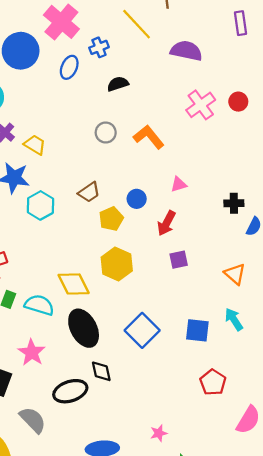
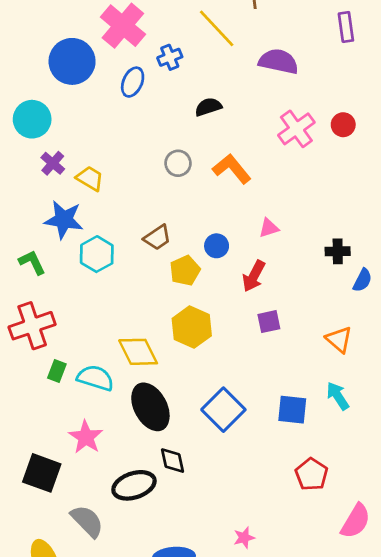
black semicircle: (118, 84) -> (208, 107), moved

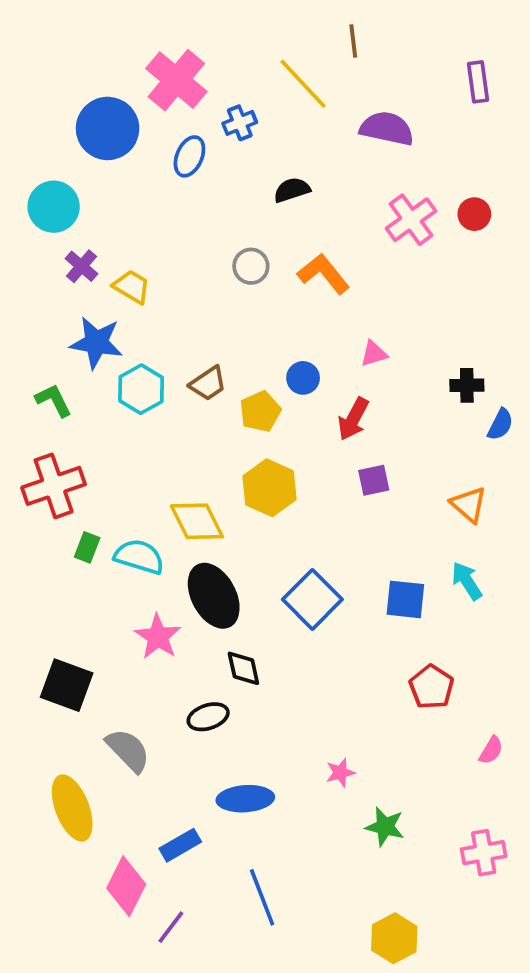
brown trapezoid: (157, 238) -> (208, 384), moved
pink star: (86, 437) -> (158, 637), moved
black ellipse: (134, 485) -> (208, 717), moved, size x0.7
pink semicircle: (356, 521) -> (491, 750), size x0.6

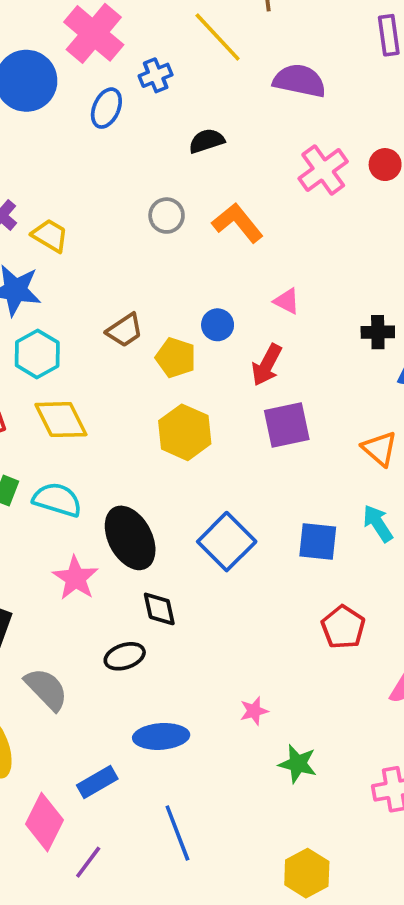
pink triangle: (374, 354) -> (287, 301), turned 44
cyan hexagon: (141, 389) -> (37, 354), moved
yellow pentagon: (260, 411) -> (176, 358), turned -30
purple square: (374, 480) -> (287, 425), size x1.5
yellow diamond: (197, 521) -> (61, 420), moved

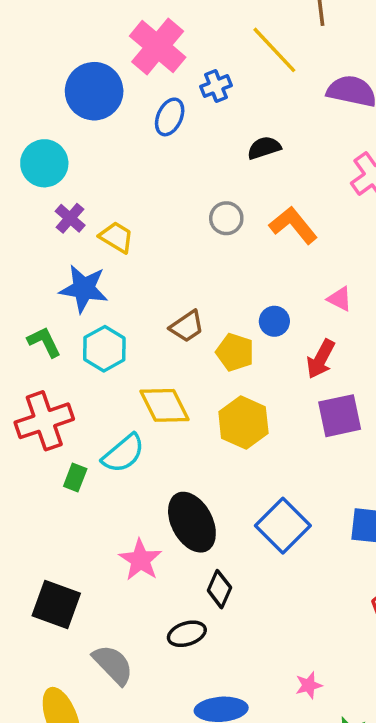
yellow diamond: (61, 420) -> (164, 405), moved
cyan semicircle: (57, 500) -> (123, 453), moved, turned 123
black diamond: (159, 609) -> (219, 589), turned 36

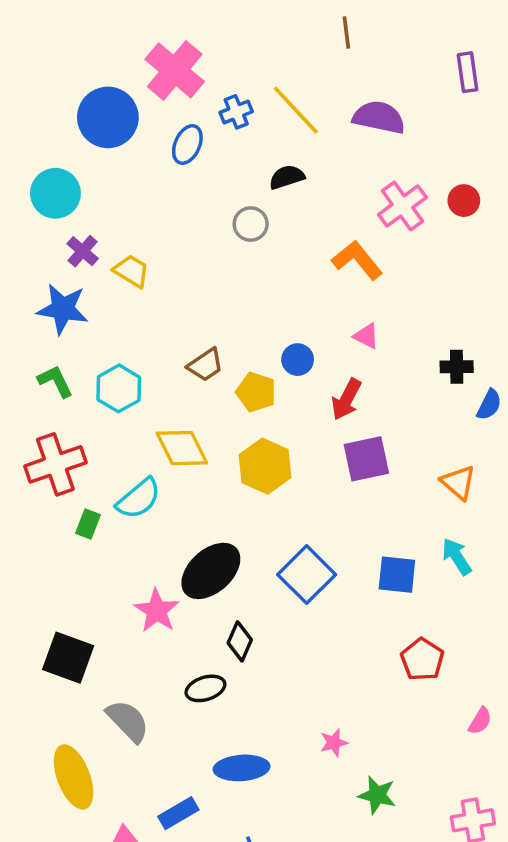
yellow line: (274, 50) -> (296, 110), moved
gray circle: (226, 218) -> (251, 224), moved
orange L-shape: (293, 225) -> (357, 260), moved
blue star: (84, 289) -> (63, 309), moved
black ellipse: (192, 522) -> (211, 571), turned 76

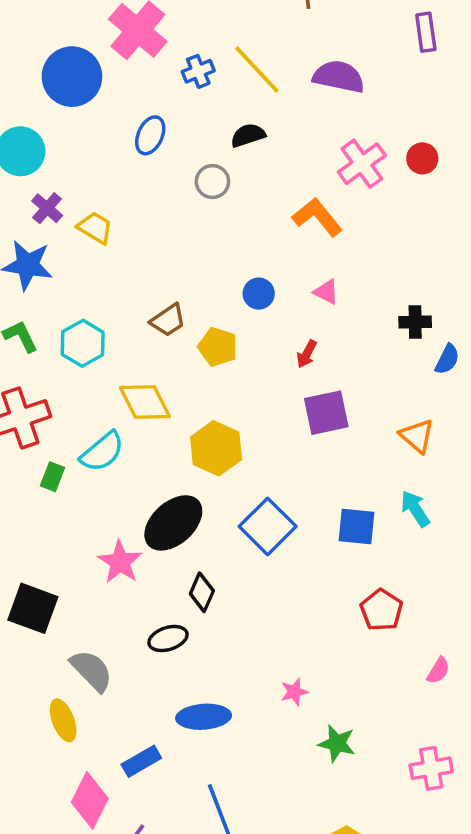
blue ellipse: (187, 145) -> (150, 135), moved
blue circle: (298, 360) -> (259, 294), moved
red arrow: (346, 399) -> (307, 354), size x0.7
yellow hexagon: (265, 466) -> (216, 448), moved
yellow ellipse: (74, 777) -> (63, 720), moved, size x0.7

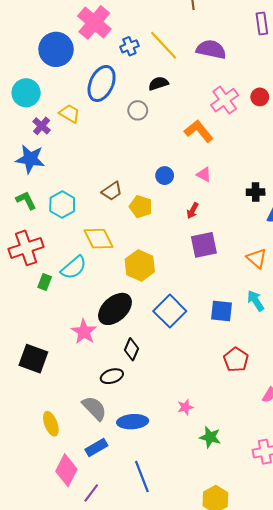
blue ellipse: (150, 135) -> (102, 84), size x1.6
yellow trapezoid: (95, 228) -> (69, 113), moved
gray semicircle: (92, 671) -> (94, 408), moved

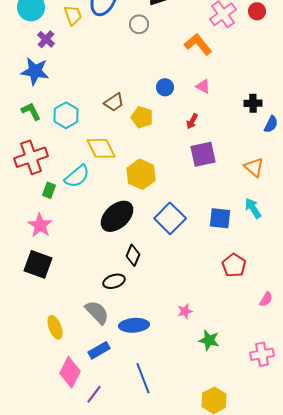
yellow trapezoid: (69, 113) -> (73, 15), moved, turned 40
pink star: (84, 332) -> (40, 225), moved

